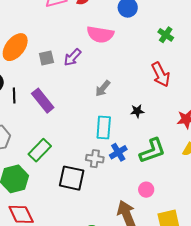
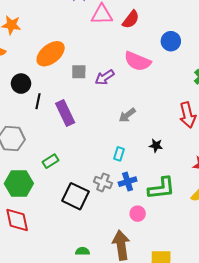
cyan rectangle: (104, 128) -> (119, 154), size x0.6
green rectangle: (40, 150) -> (51, 161), size x0.7
pink circle: (146, 190) -> (138, 214), moved

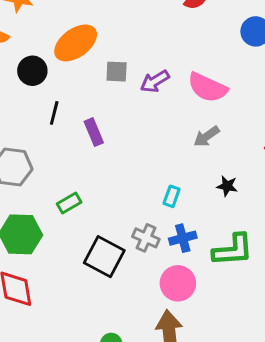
pink semicircle: (137, 61) -> (207, 87), moved
black circle: (21, 84) -> (32, 71), moved
purple rectangle: (65, 113) -> (94, 132), size x0.7
gray arrow: (127, 115) -> (207, 136), moved
pink circle: (138, 214) -> (178, 283), moved, size x1.5

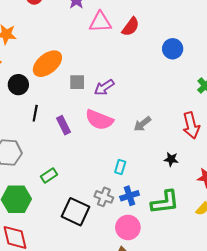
pink semicircle: (207, 87) -> (99, 120), moved
black star: (227, 186) -> (171, 159), moved

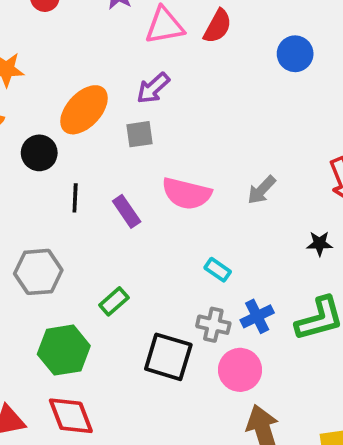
purple arrow: (104, 87) -> (153, 88), moved
cyan rectangle: (120, 167) -> (218, 270), moved, turned -64
pink circle: (128, 227) -> (240, 370), moved

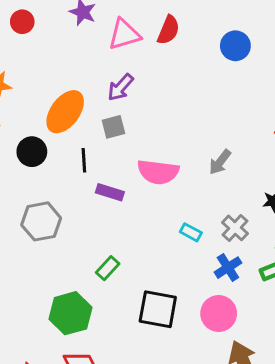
black line: (75, 198) -> (84, 160), moved
purple rectangle: (127, 211) -> (110, 192), turned -32
gray hexagon: (38, 272) -> (41, 221), moved
gray cross: (213, 325) -> (235, 228), moved, turned 36

